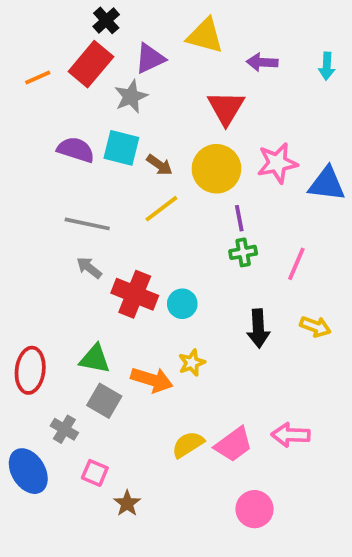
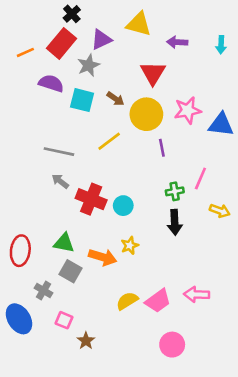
purple semicircle: (76, 150) -> (51, 83), moved
brown arrow: (159, 165) -> (116, 99), moved
green cross: (243, 252) -> (175, 191), moved
yellow arrow: (315, 327) -> (220, 211), moved

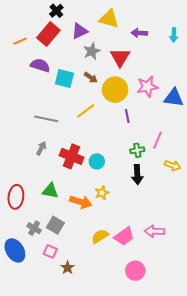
gray star: (88, 65) -> (92, 51), moved
gray arrow: (60, 181) -> (41, 148), moved, turned 80
gray square: (70, 271) -> (55, 225), moved

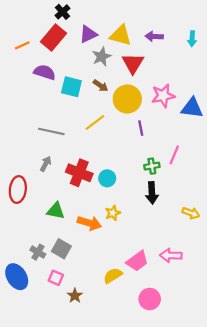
yellow triangle: (109, 19) -> (121, 35), moved
yellow arrow: (173, 165) -> (191, 213), moved
red ellipse: (16, 197) -> (18, 190), moved
yellow semicircle: (100, 236) -> (113, 276), moved

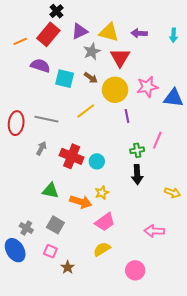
red ellipse: (18, 190) -> (16, 123), moved
gray cross: (38, 252) -> (26, 228), moved
pink trapezoid: (137, 261) -> (105, 222), moved

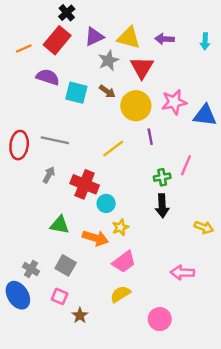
yellow line: (86, 111) -> (113, 149), moved
cyan circle: (97, 161) -> (106, 203), moved

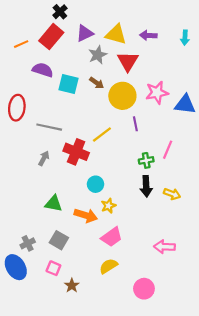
red ellipse: (19, 145) -> (17, 108), moved
red cross: (85, 184) -> (76, 152), moved
yellow arrow: (204, 227) -> (172, 194), moved
gray cross: (31, 269) -> (28, 243), turned 32

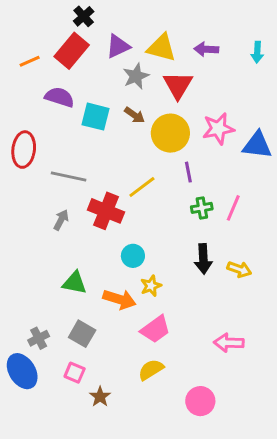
green cross: (146, 160) -> (202, 208), moved

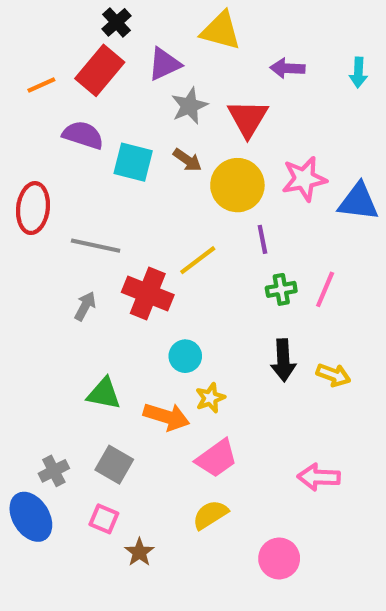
yellow triangle: (161, 48) -> (221, 31), moved

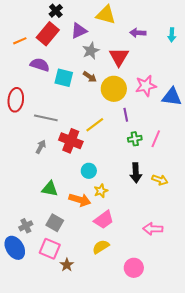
pink square: (104, 519) -> (50, 249), size x1.5

